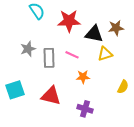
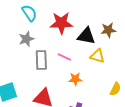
gray star: (28, 49) -> (26, 39), moved
yellow triangle: (105, 54) -> (97, 56), turned 35

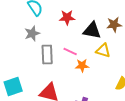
red star: (61, 23) -> (67, 18), size x0.7
orange star: (75, 79) -> (82, 66), moved

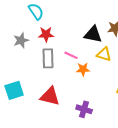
red star: (67, 18) -> (46, 34), moved
gray star: (32, 34) -> (21, 40), moved

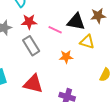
pink line: (71, 55) -> (55, 30), moved
gray rectangle: (48, 58) -> (31, 46), turned -30

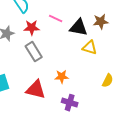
pink line: (55, 30) -> (56, 19), moved
orange star: (66, 57) -> (62, 77), moved

